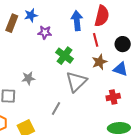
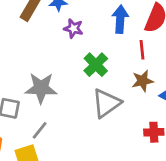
gray star: (28, 78) -> (41, 88), size x1.6
gray line: (56, 109) -> (40, 130), moved

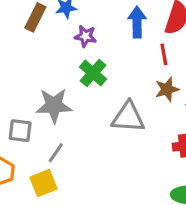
green cross: (96, 65) -> (93, 73), moved
gray triangle: (106, 103) -> (128, 117), turned 44

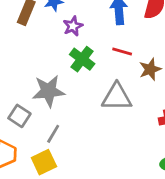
purple star: (85, 36) -> (73, 26), turned -30
red line: (164, 54) -> (122, 52), moved, turned -60
gray square: (20, 131) -> (19, 116), turned 30

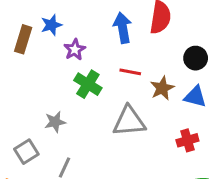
gray star: (49, 91) -> (55, 122), size x0.6
gray square: (19, 116) -> (26, 152), turned 30

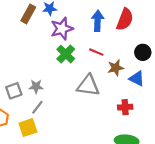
purple star: (75, 50) -> (62, 29), size x1.5
gray star: (55, 122) -> (36, 87), moved

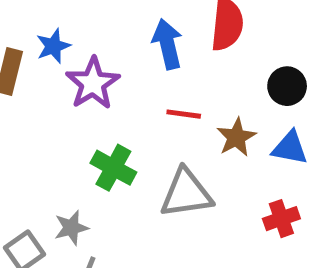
green cross: (66, 54) -> (113, 168), moved

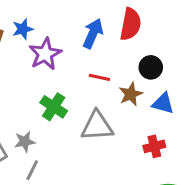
blue arrow: (167, 44) -> (93, 33), turned 32
black circle: (287, 86) -> (151, 67), moved

